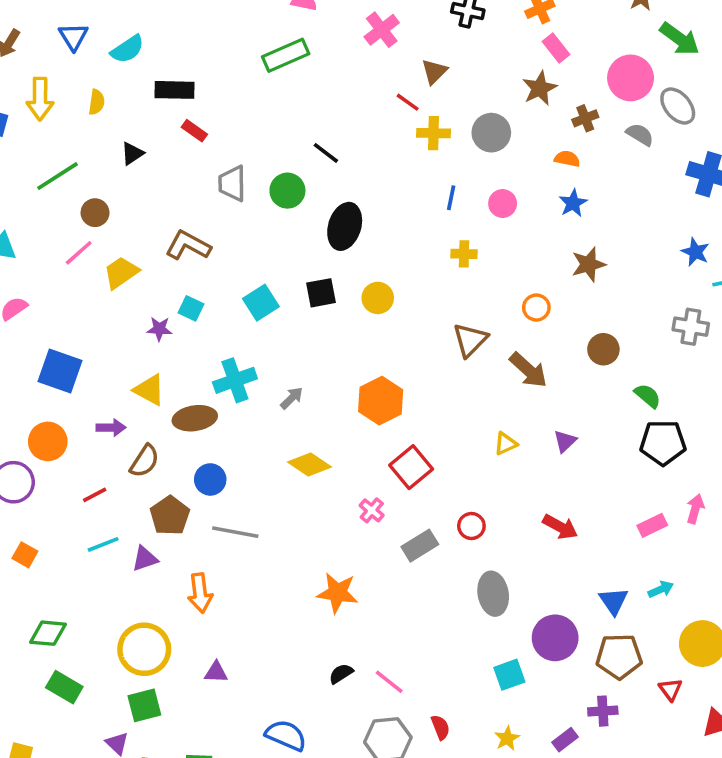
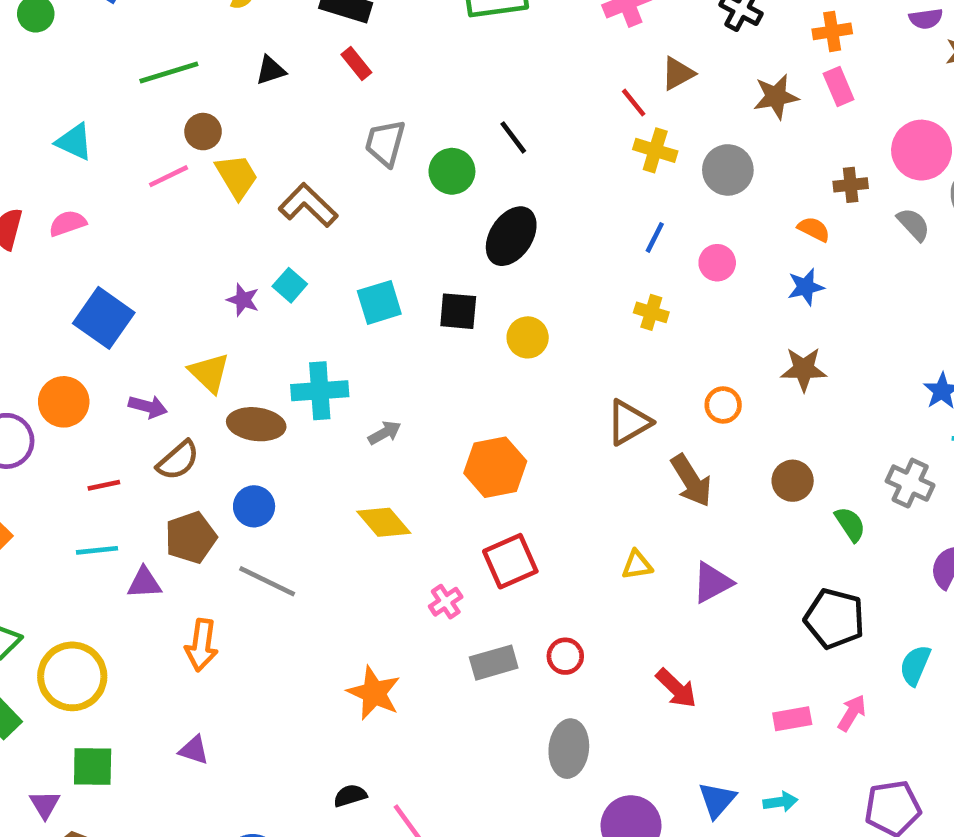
brown star: (540, 88) -> (776, 97), moved
yellow trapezoid: (121, 272) -> (237, 176), moved, turned 78
green semicircle: (648, 396) -> (850, 524), moved
purple triangle: (565, 441) -> (712, 583), size x1.4
yellow circle: (144, 649) -> (72, 676), moved

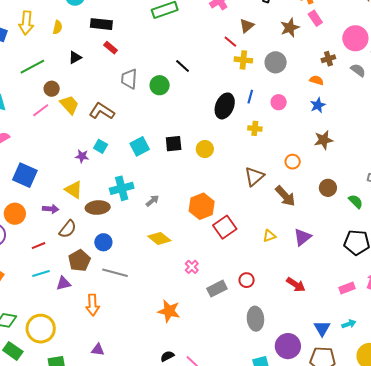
black ellipse: (511, 236) -> (225, 106), moved
red square: (510, 561) -> (225, 227), moved

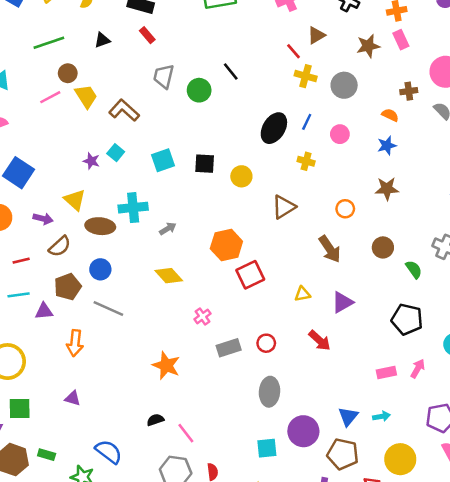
brown triangle: (254, 177) -> (284, 207), moved
red arrow: (296, 285) -> (320, 340), moved

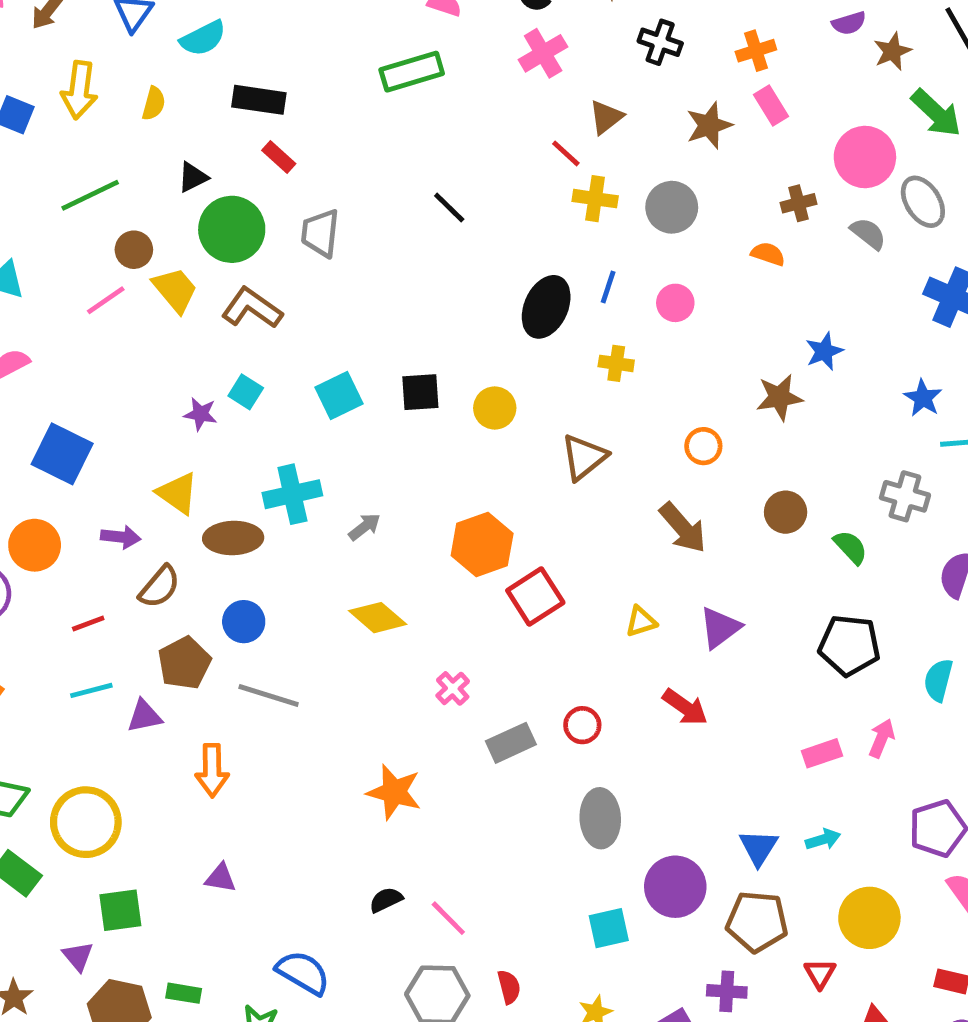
green circle: (199, 90) -> (232, 229), moved, size x1.4
blue star: (387, 145) -> (824, 351), moved

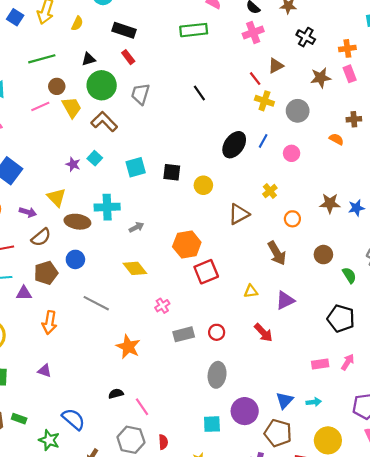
blue star: (824, 351) -> (356, 208), moved
yellow cross: (616, 363) -> (270, 191), moved, turned 32
gray line: (269, 695) -> (96, 303), moved

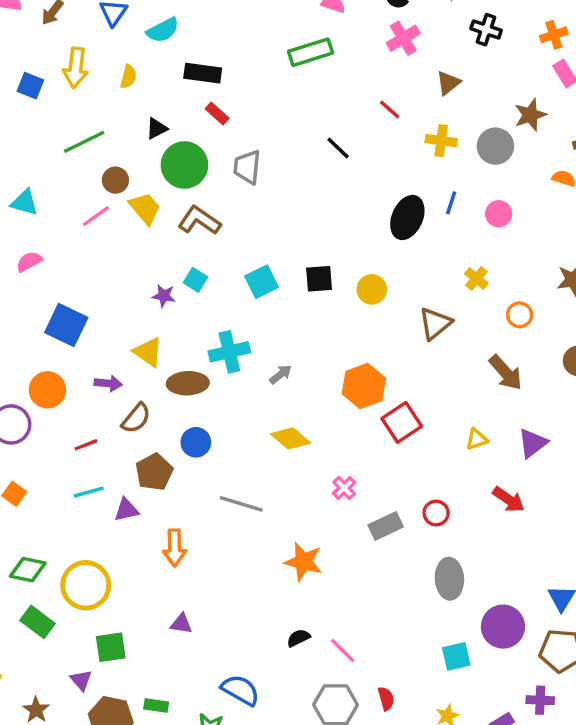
brown star: (321, 78) -> (530, 115), moved
red line: (255, 79) -> (390, 110), moved

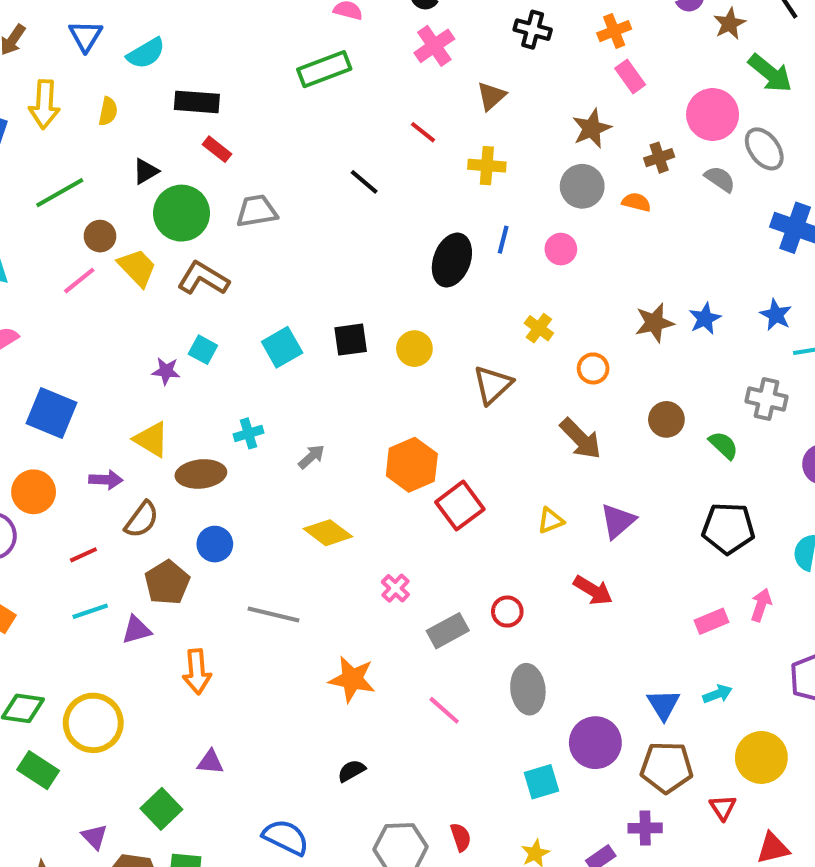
gray circle: (495, 146) -> (582, 186), moved
gray trapezoid: (247, 167) -> (257, 211), turned 78
cyan cross: (229, 352) -> (248, 433), size x0.6
green square: (111, 647) -> (161, 809), moved, turned -32
pink line: (343, 650) -> (444, 710), moved

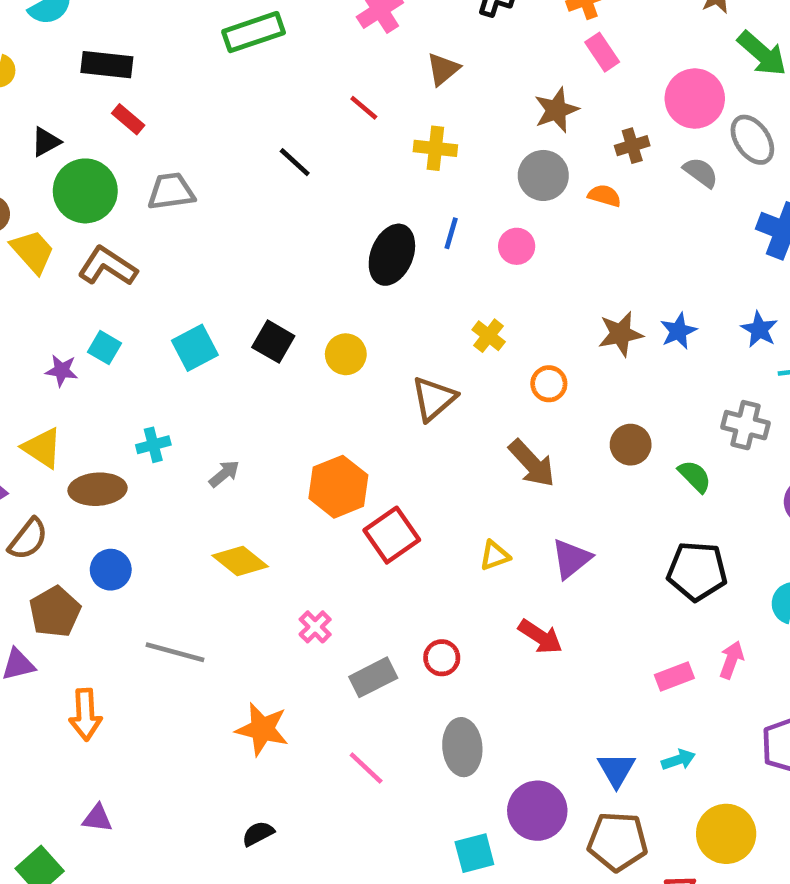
black square: (351, 340) -> (273, 342), turned 36

